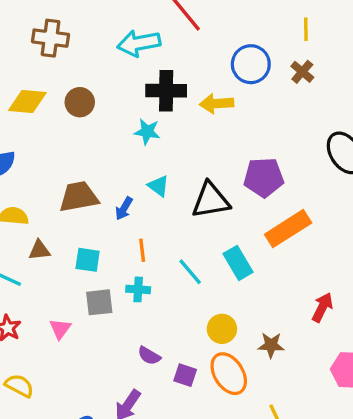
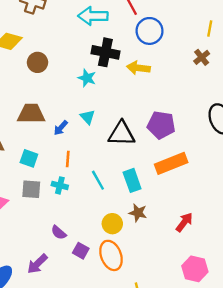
blue circle: (251, 64) -> (150, 31), moved
brown circle: (80, 102) -> (38, 62), moved
brown star: (271, 345) -> (138, 213), moved

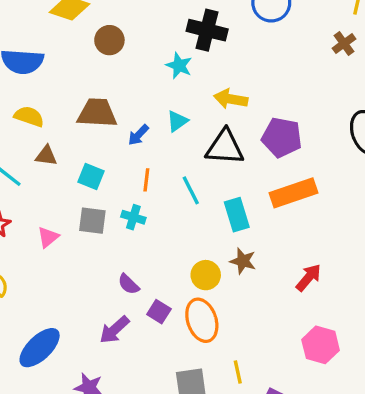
yellow arrow: (138, 68) -> (231, 99), moved
cyan triangle: (88, 117) -> (177, 121), turned 35
cyan line: (98, 180) -> (191, 190), moved
purple arrow: (37, 264) -> (114, 330), moved

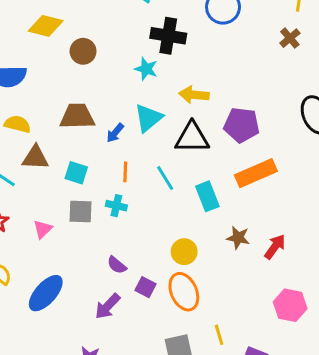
cyan triangle: (177, 121) -> (148, 118), size x1.5
brown triangle: (46, 156) -> (35, 158), size x1.4
brown star: (243, 261) -> (238, 238), moved
blue ellipse: (40, 348) -> (46, 293), moved

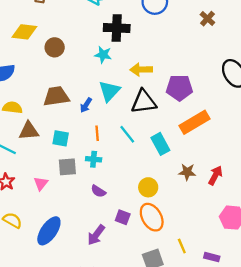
purple semicircle: (117, 265) -> (98, 191), moved

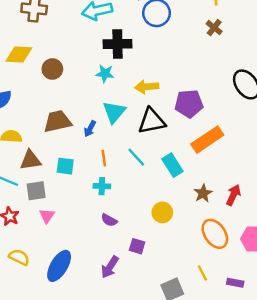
gray square: (67, 167) -> (36, 191), moved
brown star: (187, 172) -> (203, 193), turned -30
orange ellipse: (152, 217) -> (215, 234), moved

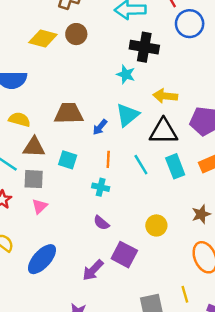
brown circle: (52, 69) -> (76, 34), moved
cyan rectangle: (172, 165) -> (175, 166), moved
purple square: (137, 246) -> (124, 255), size x1.5

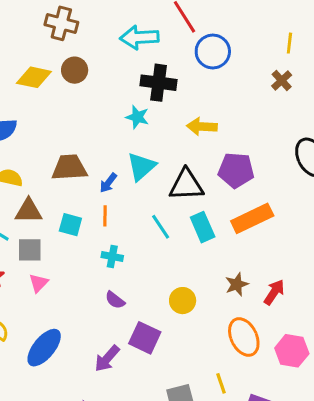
yellow arrow: (165, 96) -> (202, 126), moved
orange line: (108, 159) -> (105, 216), moved

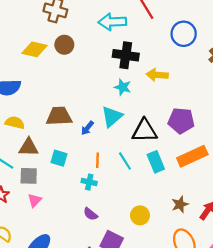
blue circle: (213, 52) -> (184, 34), moved
cyan star: (137, 117) -> (123, 87), moved
yellow arrow: (202, 126) -> (157, 75), moved
orange line: (105, 216) -> (97, 160), moved

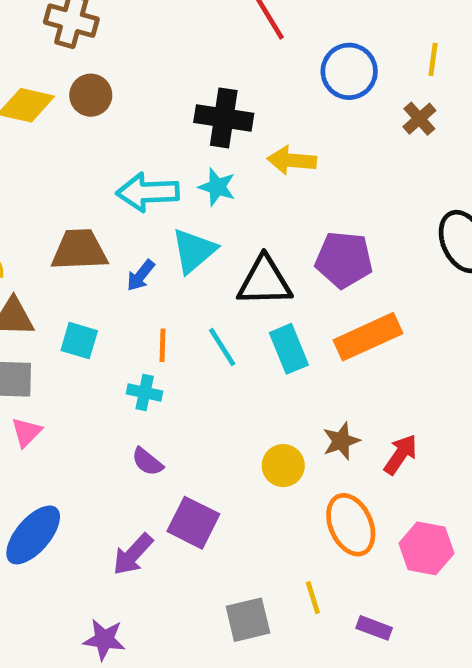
cyan arrow: (112, 22) -> (148, 192), moved
yellow circle: (140, 215) -> (283, 466), moved

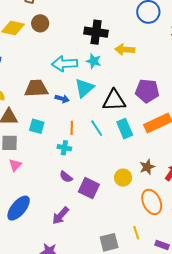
blue arrow: (141, 275) -> (62, 99), turned -112
purple square: (193, 523) -> (89, 188), moved

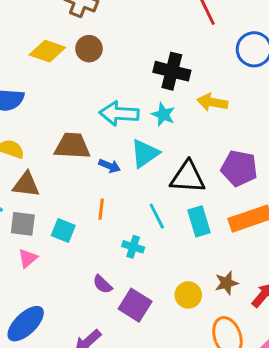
cyan square: (37, 126) -> (63, 230), moved
orange line: (72, 128) -> (101, 209), moved
cyan cross: (64, 148) -> (133, 247), moved

